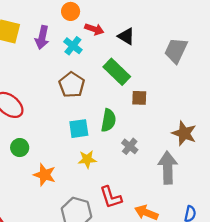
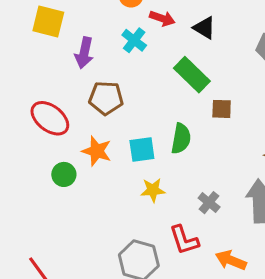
purple arrow: (42, 37) -> (84, 53), moved
brown pentagon: (72, 85) -> (106, 98), moved, turned -30
gray cross: (130, 146) -> (209, 203), moved
orange star: (45, 175) -> (97, 151), moved

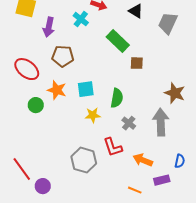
black triangle: (204, 28) -> (136, 11), moved
green semicircle: (181, 139) -> (117, 98), moved

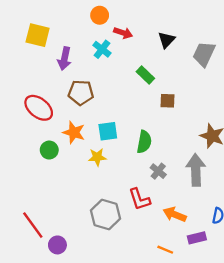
black triangle: (136, 11) -> (166, 40), turned 42
green rectangle: (118, 41) -> (145, 75), size x0.7
yellow star: (93, 115) -> (97, 157), moved

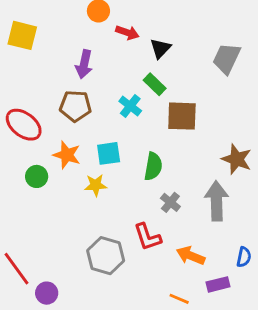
black triangle: (166, 40) -> (160, 48), moved
cyan cross: (102, 49) -> (130, 106), moved
purple arrow: (64, 59) -> (84, 64), moved
brown square: (168, 101) -> (182, 116), size x1.6

